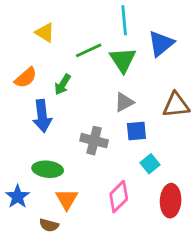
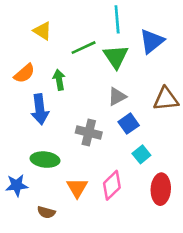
green arrow: (63, 84) -> (59, 80), turned 138
blue square: (136, 131) -> (129, 124), turned -30
blue star: (18, 197) -> (17, 185), turned 30
orange triangle: (67, 199) -> (77, 188), moved

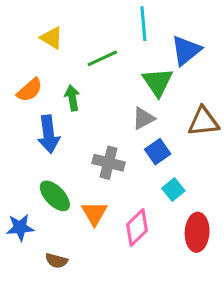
green triangle: (116, 57) -> (158, 82), moved
green ellipse: (45, 160) -> (55, 196), turned 40
orange triangle: (77, 188) -> (94, 213), moved

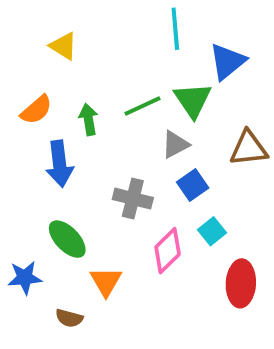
green line: (102, 58) -> (142, 106), moved
orange triangle: (94, 213) -> (106, 281), moved
pink diamond: (137, 227) -> (168, 251), moved

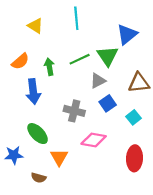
cyan line: (175, 29) -> (76, 18), moved
cyan square: (212, 231) -> (133, 117), moved
pink diamond: (168, 251) -> (94, 140), turned 55

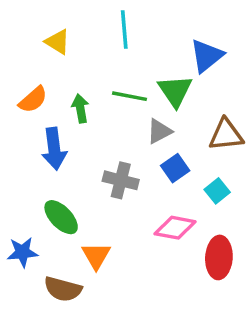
green line: (80, 59) -> (129, 96), turned 36
pink diamond: (94, 140) -> (175, 228), moved
brown semicircle: (39, 178) -> (63, 289), size x1.5

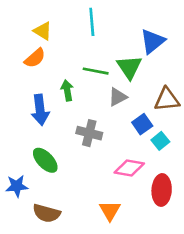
orange semicircle: (33, 100) -> (35, 58), moved
green arrow: (80, 108) -> (67, 90), moved
blue square: (175, 168) -> (142, 124), moved
orange triangle: (96, 256) -> (110, 211), moved

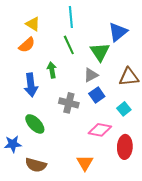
green line: (96, 71) -> (69, 45), moved, turned 54
blue square: (142, 124) -> (97, 95), moved

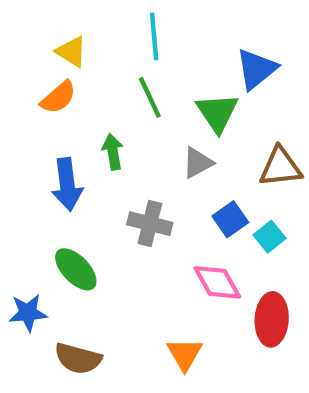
blue square: (97, 95) -> (230, 219), moved
pink diamond: (100, 130) -> (217, 282), turned 50

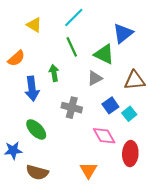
cyan line: (154, 36) -> (74, 18), turned 50
orange semicircle: (58, 97) -> (16, 58), moved
green triangle: (217, 113) -> (104, 54), turned -30

